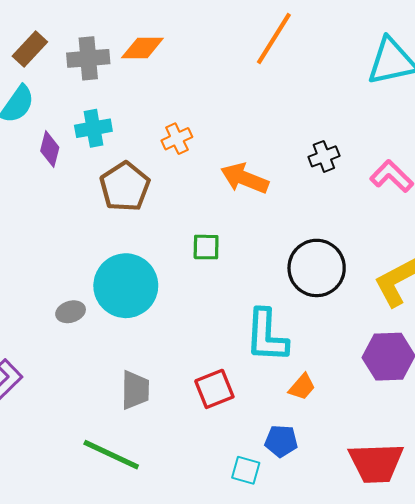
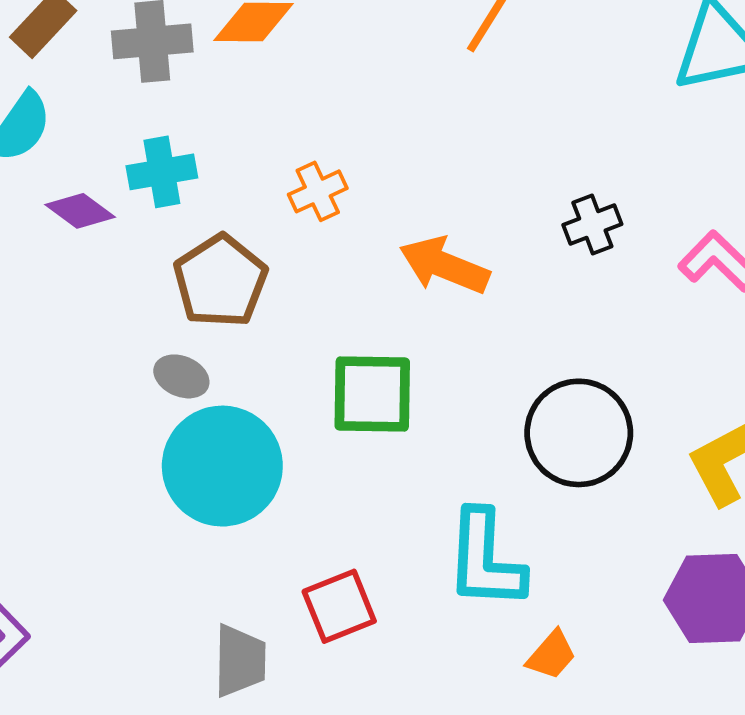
purple diamond: (50, 149) -> (80, 211), turned -68
green square: (206, 247) -> (372, 394), size x1.6
gray ellipse: (71, 312) -> (181, 376), moved, turned 40
red square: (214, 389) -> (339, 606), moved

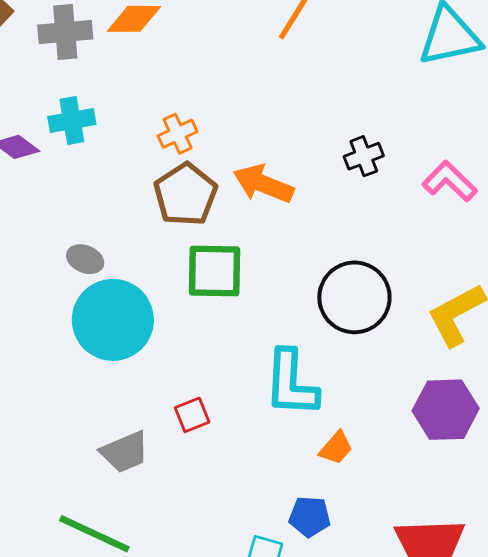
brown pentagon: (220, 281) -> (185, 194), moved
red square: (339, 606) -> (192, 415), size x0.7
gray trapezoid: (240, 661) -> (125, 452), turned 66

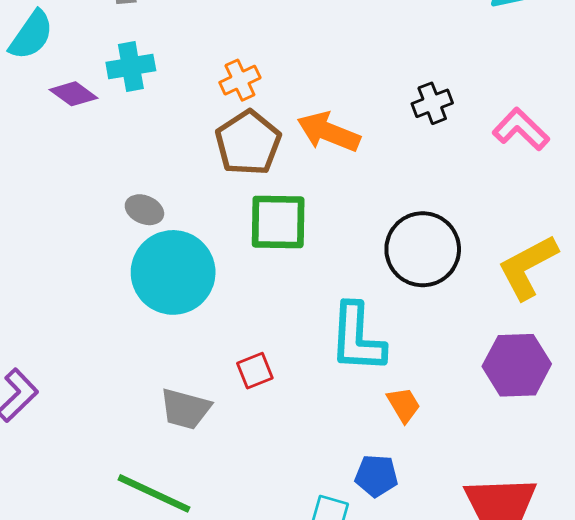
orange trapezoid: (336, 448) -> (404, 405), turned -72
gray trapezoid: (125, 452) -> (185, 409), turned 38

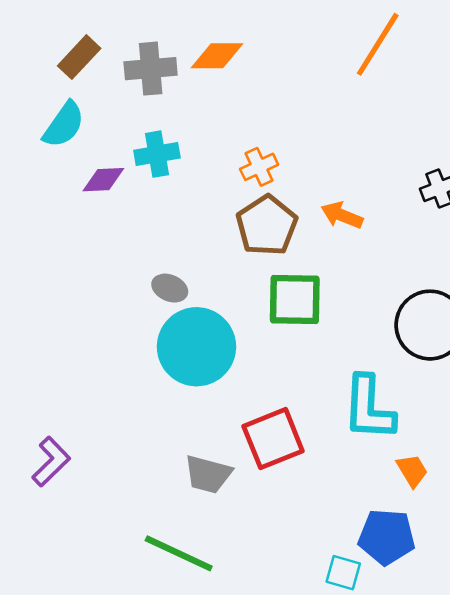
purple diamond: (74, 94) -> (103, 180), turned -39
orange arrow: (329, 132) -> (342, 215), size x0.7
red square: (255, 371) -> (273, 439), size x1.8
blue pentagon: (376, 476) -> (387, 537), size x1.4

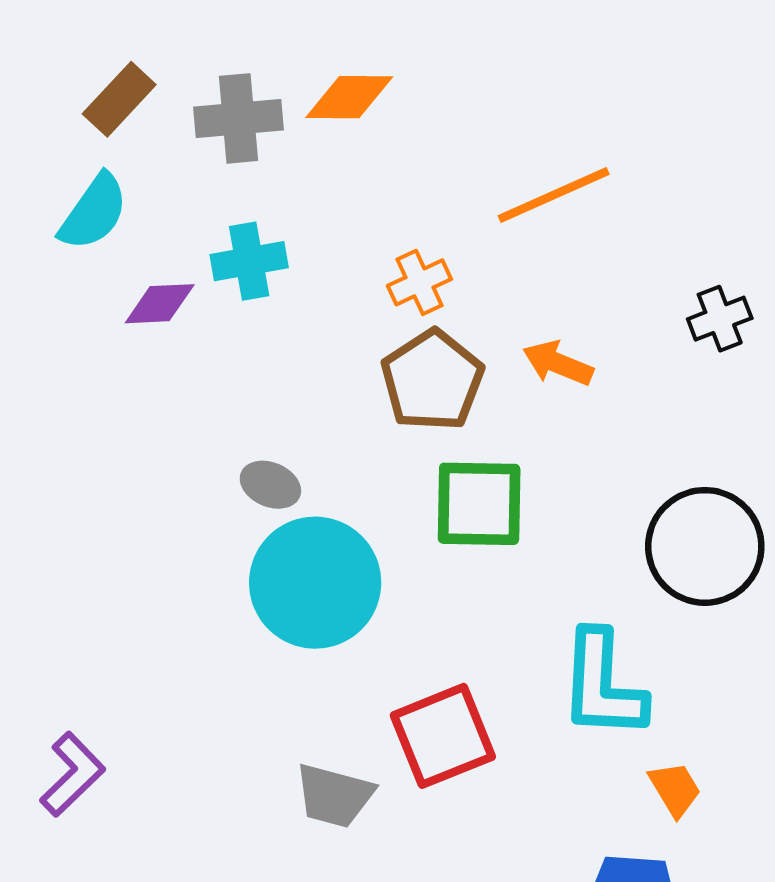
orange line: (378, 44) -> (554, 195), moved, turned 34

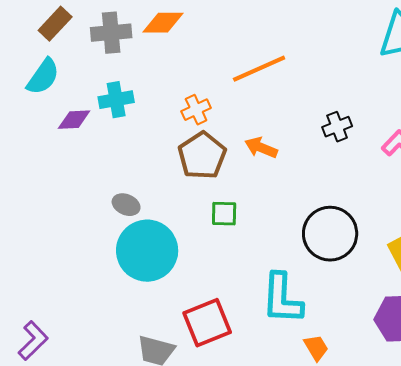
green square: (479, 504) -> (224, 214), size x0.6

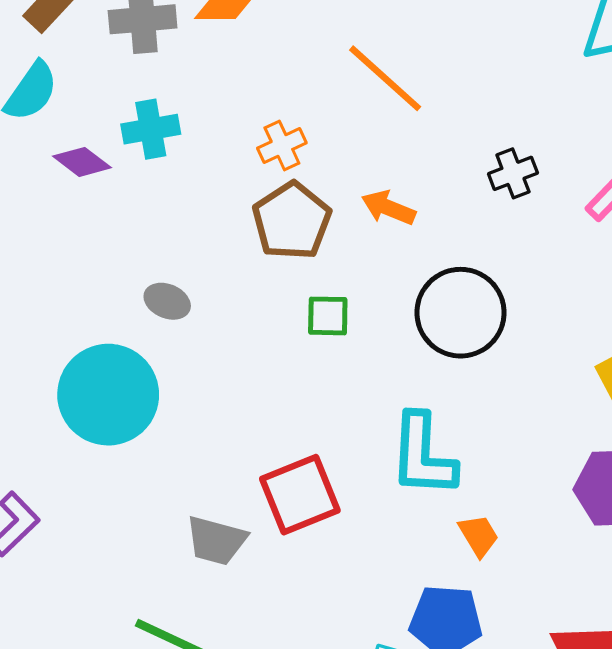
orange line: (259, 69) -> (385, 78), turned 66
purple diamond: (74, 120) -> (82, 162), turned 40
black circle: (330, 234) -> (461, 313), moved
cyan circle: (147, 251) -> (108, 395), moved

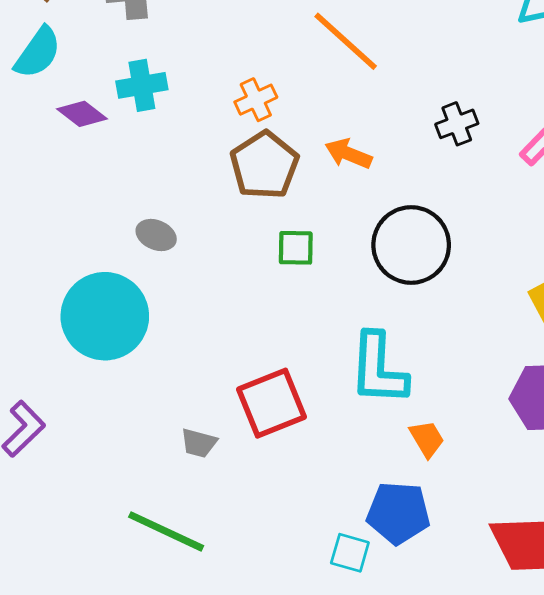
gray trapezoid: (216, 540) -> (199, 443), size x0.7

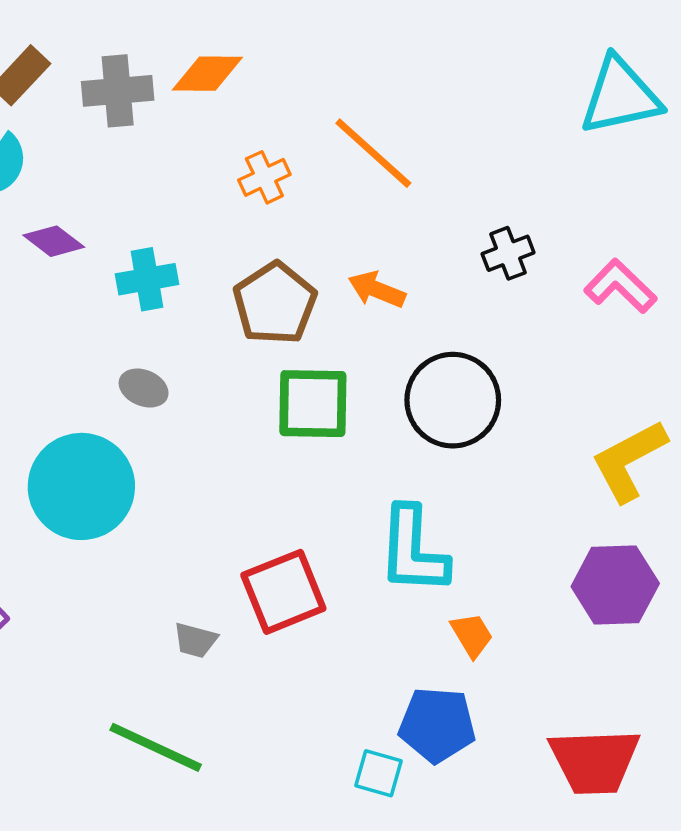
cyan cross: (142, 85) -> (147, 279), moved
orange cross: (256, 100) -> (264, 177), moved
green square: (296, 248) -> (313, 404), size x1.6

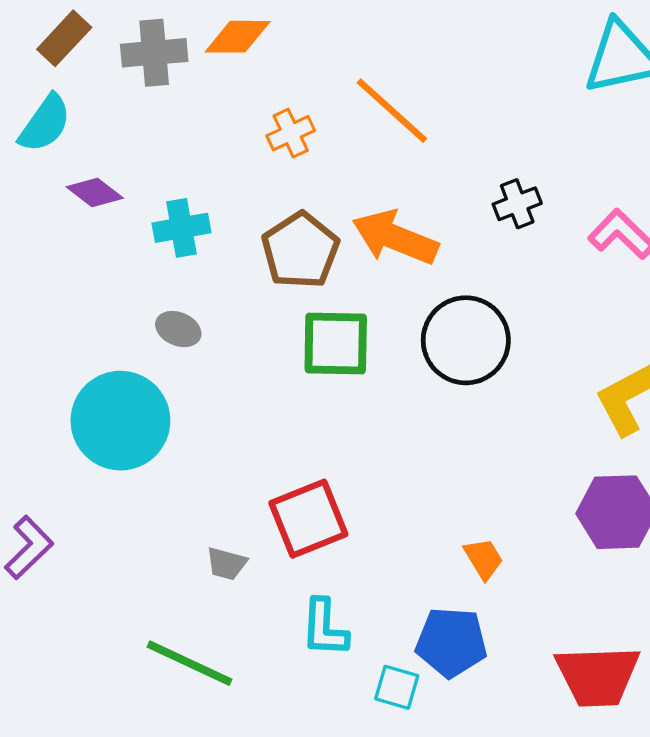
orange arrow: (377, 290) -> (395, 237), size x1.6
cyan L-shape: (413, 550) -> (324, 628), moved, size x0.7

